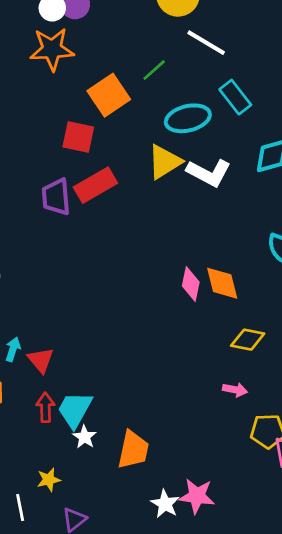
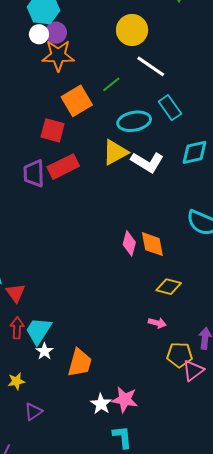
orange star: (52, 49) -> (58, 55), moved

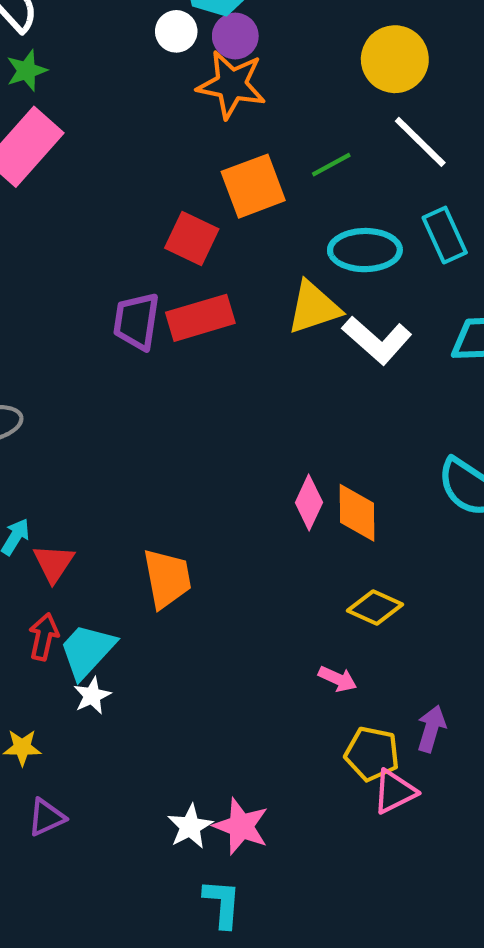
white circle: (39, 34) -> (176, 31), moved
orange trapezoid: (80, 363) -> (167, 578), moved, turned -36

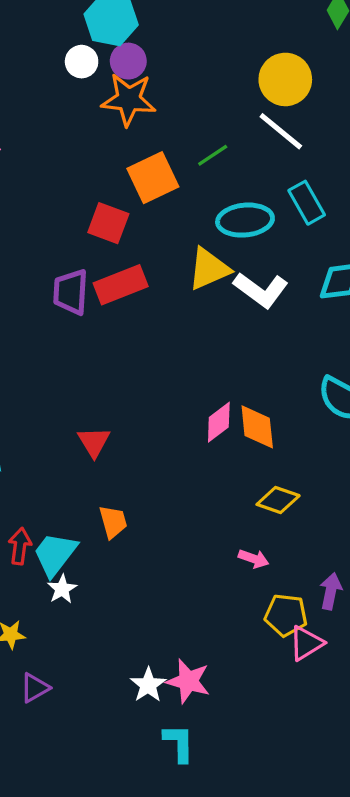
yellow circle: (395, 59) -> (285, 79), moved
pink diamond: (309, 503) -> (219, 422), turned 33
red triangle: (54, 563) -> (94, 442), moved
orange trapezoid: (167, 578) -> (113, 522), moved, size x0.7

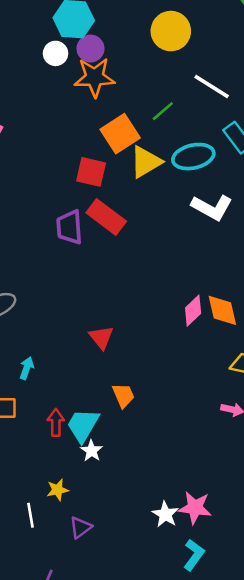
yellow circle: (285, 79) -> (171, 31), moved
yellow triangle: (209, 269) -> (146, 162), moved
red rectangle: (121, 285) -> (106, 217), turned 66
cyan L-shape: (179, 743) -> (194, 555), turned 44

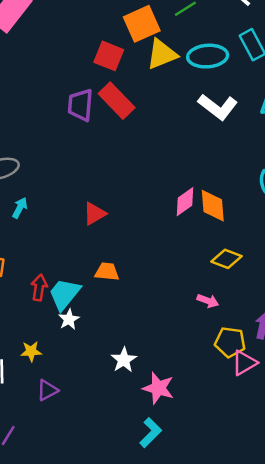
red triangle: (101, 337) -> (94, 214), turned 30
cyan arrow: (27, 368) -> (20, 208), moved
orange trapezoid: (123, 395) -> (107, 272), turned -70
white star: (165, 514) -> (124, 360), moved

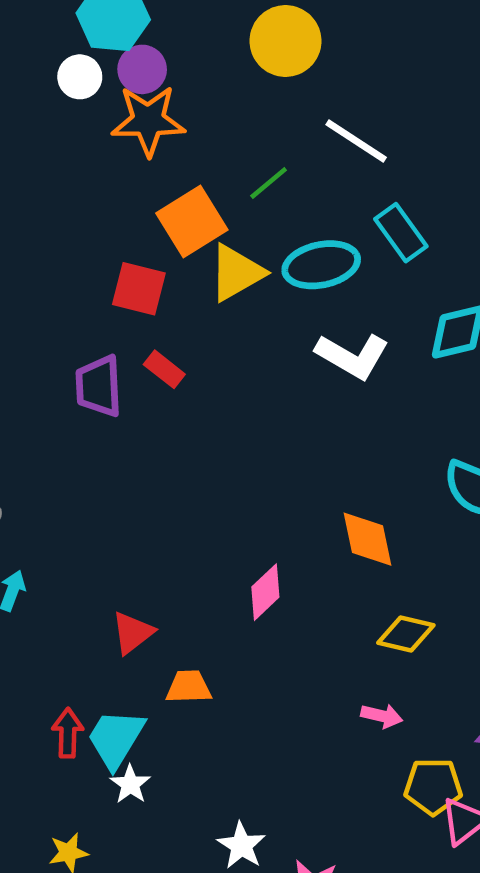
red rectangle: (117, 101) -> (164, 369), size x0.6
pink diamond: (185, 202) -> (265, 592), moved
red triangle: (94, 214) -> (133, 633), moved

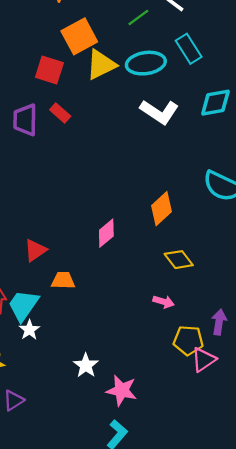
green line: (269, 183) -> (138, 17), moved
orange diamond: (367, 539) -> (162, 209), turned 56
yellow diamond: (406, 634) -> (179, 260), turned 36

